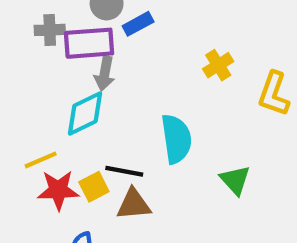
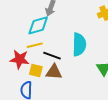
yellow line: (41, 160) -> (35, 45), moved
yellow square: (94, 187) -> (36, 71), moved, turned 32

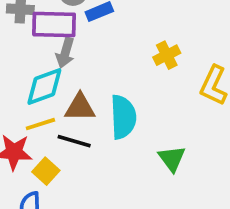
yellow square: (36, 71) -> (46, 171), turned 32
brown triangle: (54, 72) -> (80, 107), moved

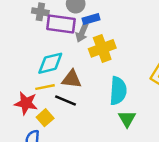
gray arrow: (65, 53) -> (82, 33), moved
yellow cross: (167, 55) -> (102, 48), moved, size x1.5
cyan semicircle: (123, 117) -> (118, 91), moved

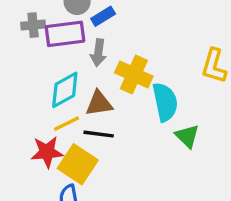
gray arrow: (82, 33) -> (98, 53), moved
yellow cross: (102, 48) -> (134, 74), moved, turned -30
yellow square: (45, 118) -> (78, 164), size x1.6

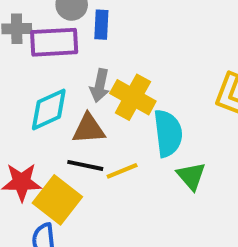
blue rectangle: (103, 16) -> (101, 25), turned -60
gray arrow: (98, 53) -> (100, 85), moved
yellow line: (66, 124) -> (122, 171), moved

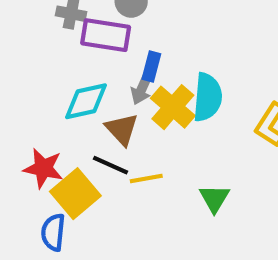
blue rectangle: (101, 25) -> (151, 67), moved
brown triangle: (89, 129) -> (122, 129), turned 39
cyan semicircle: (168, 133) -> (208, 97), moved

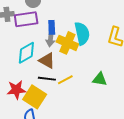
green triangle: (214, 198) -> (100, 79), turned -35

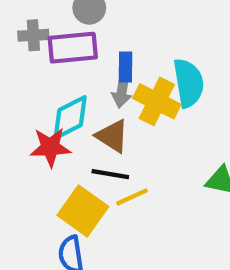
yellow line: (65, 80) -> (132, 197), moved
red star: (16, 90) -> (50, 147), moved

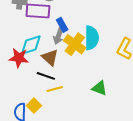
blue rectangle: (126, 67) -> (62, 25), turned -40
yellow square: (83, 211) -> (34, 106), moved, size x0.6

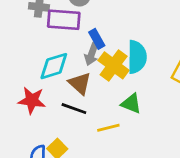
red star: (19, 58) -> (32, 100), moved
green triangle: (99, 88) -> (131, 104), moved
yellow line: (55, 89) -> (108, 128), moved

